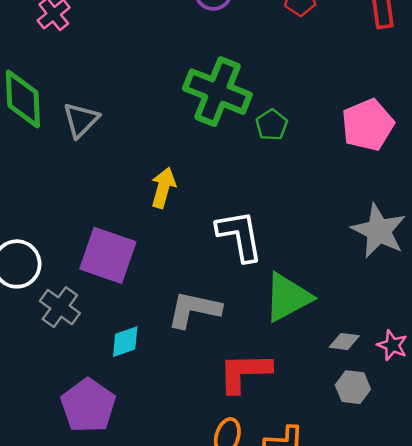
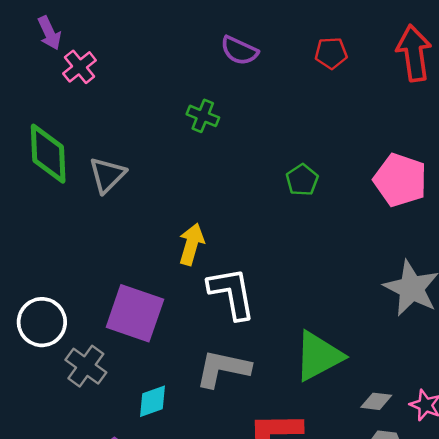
green cross: (217, 92) -> (203, 116), moved, size x0.5
pink pentagon: (368, 125) -> (400, 180), turned -30
white L-shape: (240, 236) -> (232, 293), moved

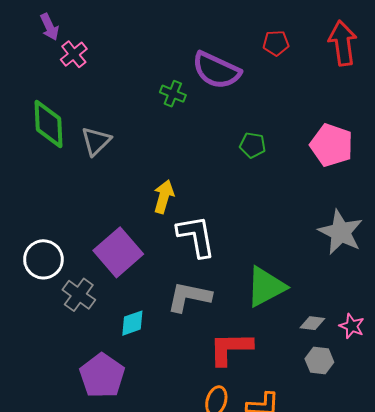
purple semicircle: (239, 51) -> (216, 70), moved, size x1.6
green pentagon: (302, 180) -> (253, 145), turned -30
purple square: (135, 313) -> (118, 252), turned 30

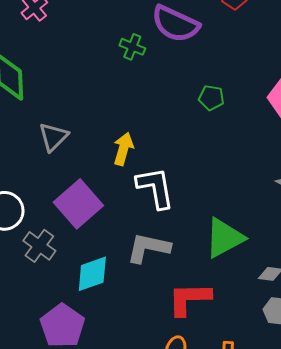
gray triangle: (96, 141) -> (53, 137), moved
cyan diamond: (132, 323) -> (92, 274), size x1.4

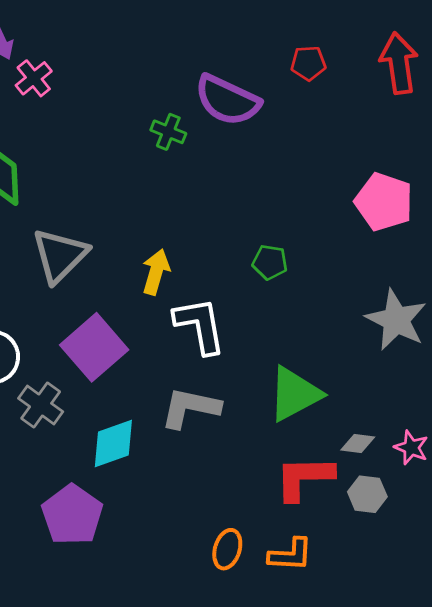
green pentagon: (211, 98) -> (270, 262), moved
gray triangle: (53, 137) -> (60, 255), size x1.4
red L-shape: (189, 299) -> (304, 478), moved

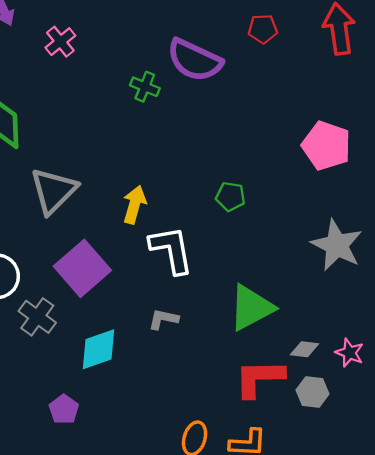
pink cross: (34, 78) -> (60, 42), moved
gray L-shape: (190, 408) -> (163, 319), size x0.6
purple pentagon: (72, 515) -> (64, 409), size x0.6

